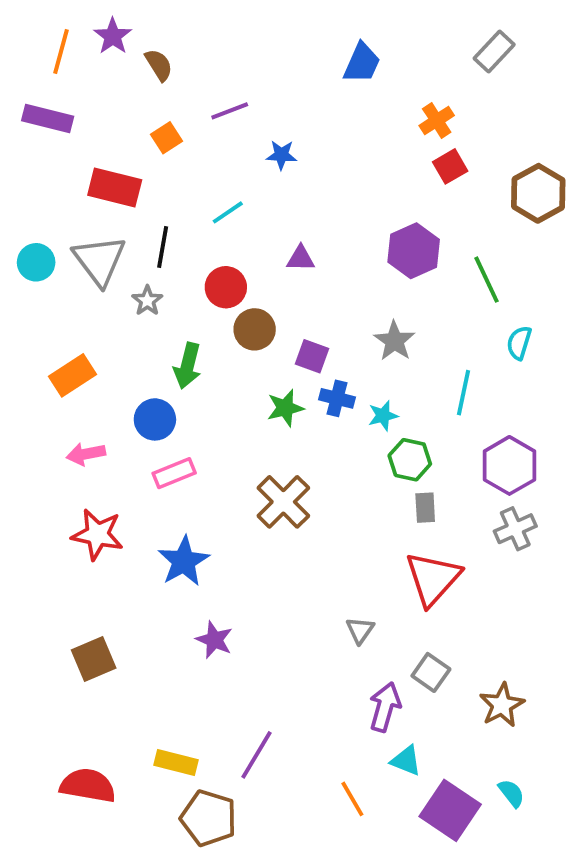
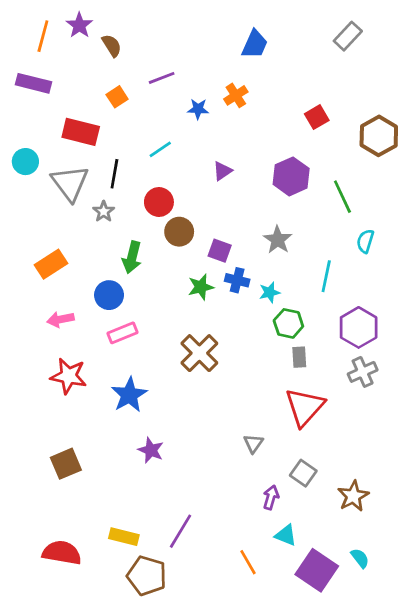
orange cross: (437, 120) -> (236, 95), moved
purple triangle: (301, 258) -> (222, 171), moved, turned -35
cyan circle: (36, 262) -> (25, 162), moved
purple arrow: (385, 707) -> (271, 497), size x0.7

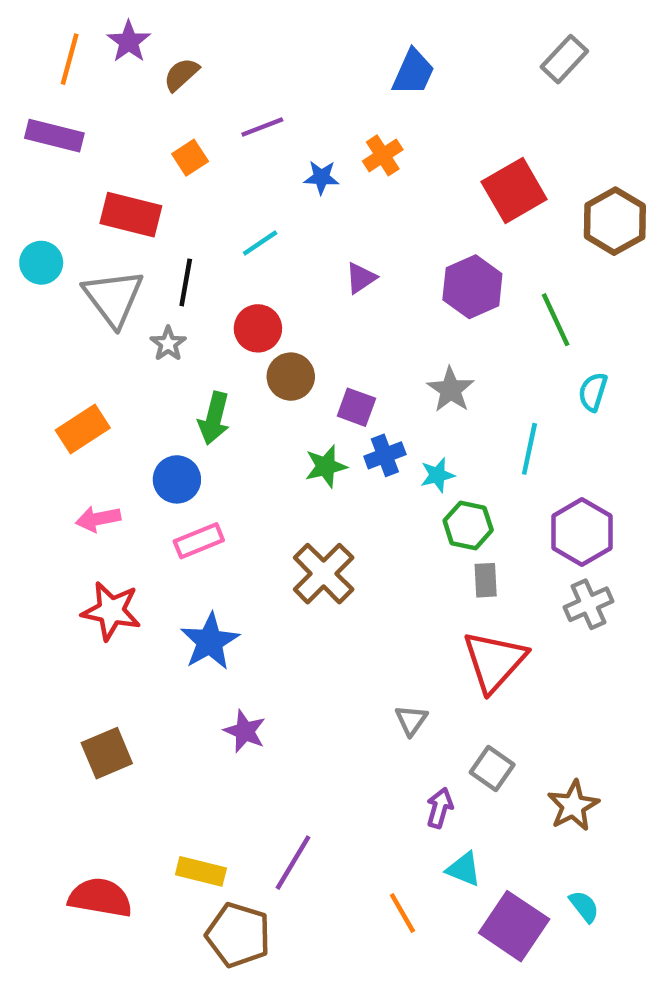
brown semicircle: (112, 46) -> (181, 74), turned -100
red square: (317, 117) -> (514, 190), size x1.6
blue cross: (237, 280) -> (385, 455), turned -35

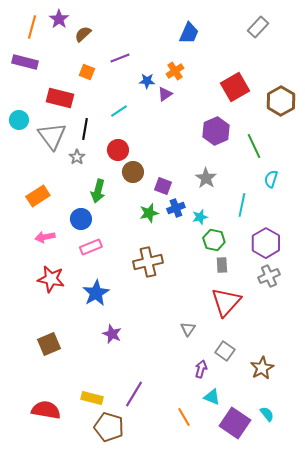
orange square: (190, 158) -> (87, 72), turned -35
purple triangle: (361, 278) -> (165, 94), moved
brown cross: (324, 574) -> (148, 262), turned 32

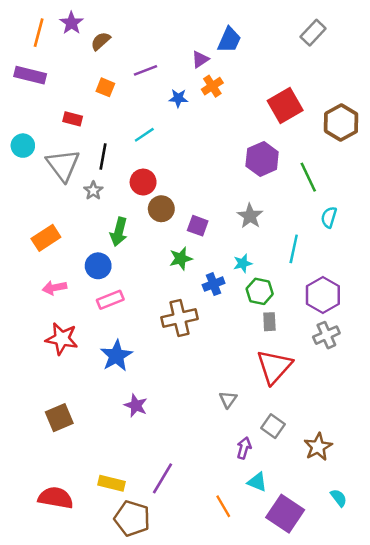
purple triangle: (165, 94) -> (200, 59), moved
red rectangle: (60, 98) -> (73, 119), size x0.6
blue cross: (176, 208) -> (214, 284), moved
cyan semicircle: (267, 414) -> (339, 498), moved

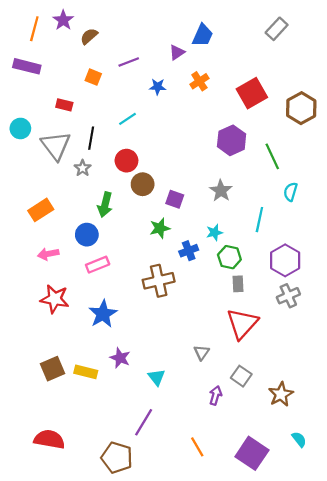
orange cross: (212, 86) -> (199, 81), moved
cyan triangle: (257, 482) -> (157, 377), moved, turned 30
yellow rectangle: (111, 483) -> (86, 372), moved

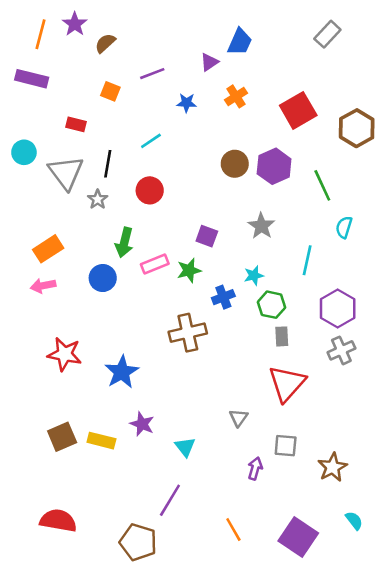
brown circle: (143, 184) -> (235, 164), moved
pink arrow: (48, 254) -> (43, 286), moved
pink rectangle: (98, 265) -> (155, 264), moved
gray square: (241, 376) -> (286, 446), turned -30

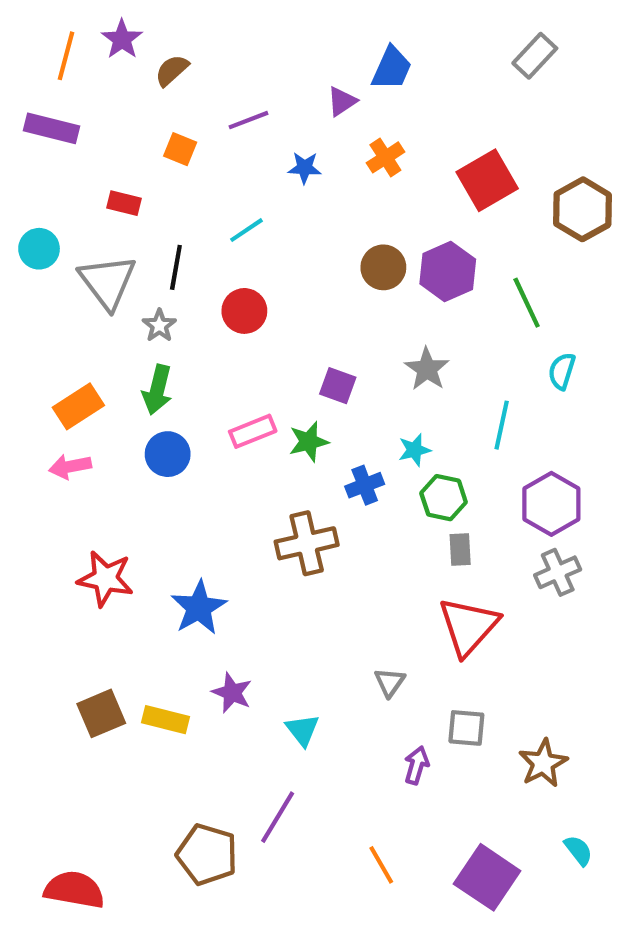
green arrow: (124, 242) -> (157, 390), moved
red semicircle: (58, 521) -> (74, 890), moved
brown pentagon: (138, 542) -> (207, 854), moved

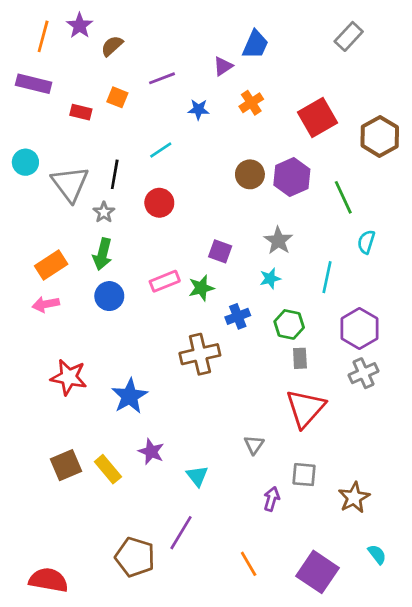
red rectangle: (124, 203) -> (81, 112), moved
cyan star: (414, 450) -> (270, 278), moved
yellow rectangle: (166, 720) -> (108, 469), turned 36

